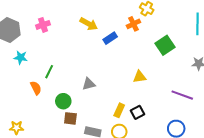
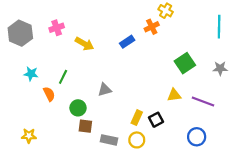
yellow arrow: (89, 24) -> (84, 44), moved
green square: (165, 45) -> (185, 63), moved
cyan star: (21, 57) -> (31, 74), moved
yellow triangle: (140, 77) -> (174, 95), moved

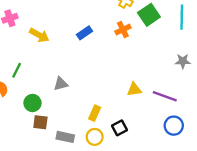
orange cross: (152, 27) -> (123, 30), moved
green square: (185, 63) -> (149, 15), moved
black square: (156, 120) -> (120, 128), moved
blue circle: (197, 137) -> (174, 126), moved

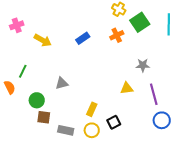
gray star: (183, 61) -> (143, 65), moved
purple line: (165, 96) -> (154, 94), turned 55

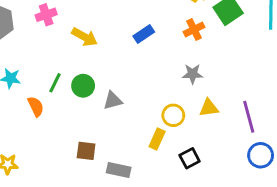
gray star: (143, 65) -> (193, 74), moved
green circle: (37, 100) -> (83, 86), moved
yellow circle: (92, 130) -> (173, 115), moved

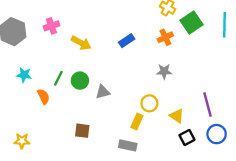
yellow triangle: (209, 108) -> (177, 116), moved, turned 42
black square: (190, 158) -> (187, 137), moved
gray rectangle: (119, 170) -> (128, 145), moved

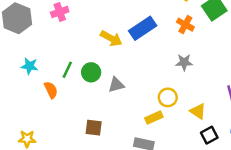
orange cross: (165, 37) -> (185, 25), turned -35
blue rectangle: (127, 41) -> (143, 28), size x1.5
yellow arrow: (81, 43) -> (111, 38), moved
yellow rectangle: (137, 122) -> (154, 118), turned 42

